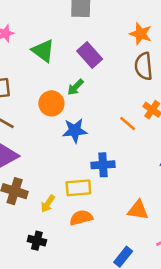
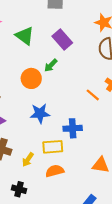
blue star: (75, 131) -> (40, 113), moved

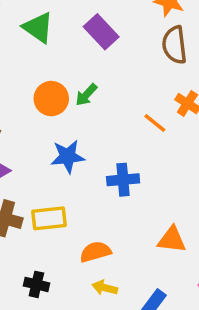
green arrow: (51, 65) -> (86, 95), moved
yellow rectangle: (53, 147) -> (49, 218), moved
yellow arrow: (28, 160) -> (105, 288), moved, turned 72

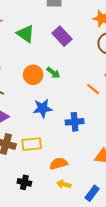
green arrow: (86, 95) -> (53, 73), turned -96

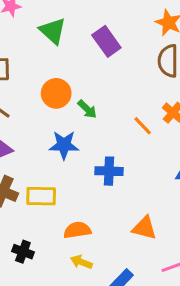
green arrow: (53, 73) -> (87, 109), moved

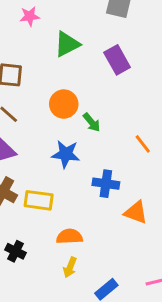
green triangle: (53, 31) -> (67, 44), turned 44
orange triangle: (144, 228) -> (136, 212), moved
yellow arrow: (81, 262) -> (70, 267), turned -96

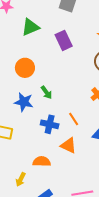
green arrow: (92, 122) -> (46, 92), moved
orange line: (143, 144) -> (74, 119), moved
orange semicircle: (69, 236) -> (42, 162), moved

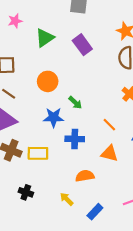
blue cross: (50, 124) -> (75, 139), moved
yellow arrow: (21, 179) -> (67, 199), turned 120

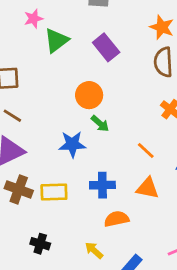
pink star: (15, 21) -> (33, 19), moved
orange circle: (48, 81) -> (89, 95), moved
blue cross: (75, 139) -> (102, 185), moved

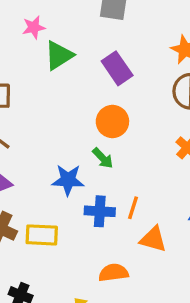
orange circle: (89, 95) -> (112, 121), moved
orange line: (146, 151) -> (133, 208), moved, turned 60
blue cross: (102, 185) -> (100, 211), moved

